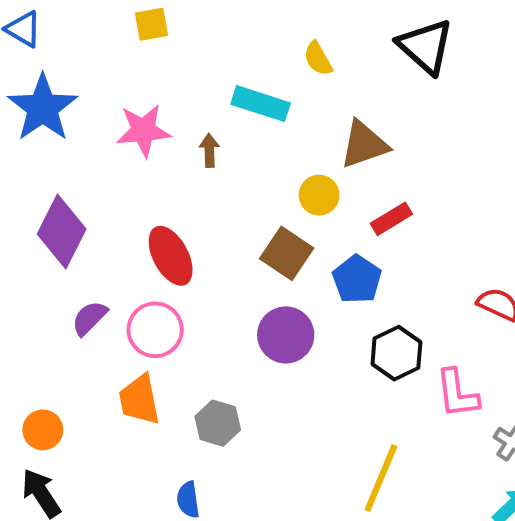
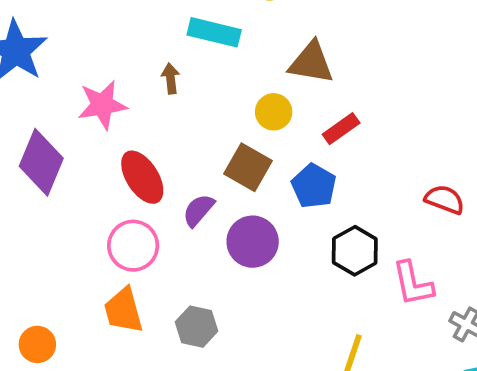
pink star: (143, 131) -> (102, 105), moved
brown triangle: (364, 144) -> (311, 63), turned 33
purple semicircle: (89, 318) -> (198, 210), moved

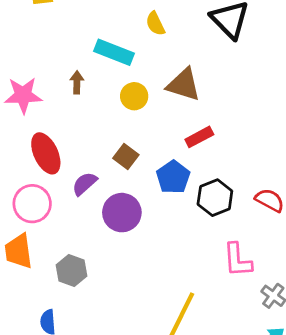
yellow circle: (274, 112) -> (134, 96), moved
brown square: (248, 167) -> (126, 156), size x0.7
black hexagon: (355, 251) -> (215, 198), moved

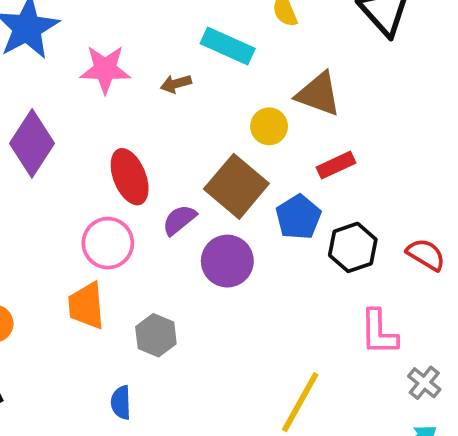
brown arrow: (77, 82) -> (176, 84), turned -110
pink star: (23, 95) -> (105, 69), moved
yellow circle: (134, 96) -> (269, 126), moved
brown square: (126, 156) -> (236, 186), size x1.8

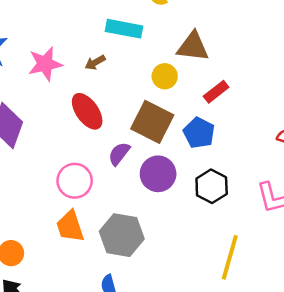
red ellipse: (130, 177) -> (87, 111), moved
black hexagon: (353, 247) -> (212, 186), moved
gray hexagon: (156, 335) -> (122, 235), size x1.5

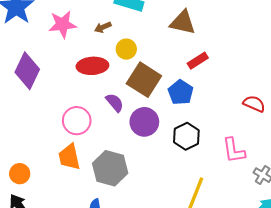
yellow circle: (165, 76) -> (126, 49), moved
red ellipse: (87, 111) -> (92, 66), turned -64
purple semicircle: (119, 154) -> (115, 103), turned 96

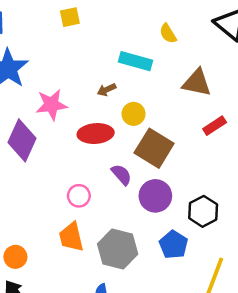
pink star: (63, 24) -> (52, 105), moved
blue pentagon: (181, 92) -> (173, 245), moved
pink circle: (77, 121) -> (79, 196), size x0.7

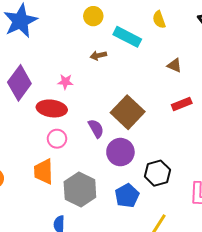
brown triangle: (197, 83) -> (174, 65), size x0.6
pink star: (52, 105) -> (65, 82), moved, size x0.6
yellow circle: (134, 114) -> (93, 16), moved
red ellipse: (96, 134) -> (52, 108), moved

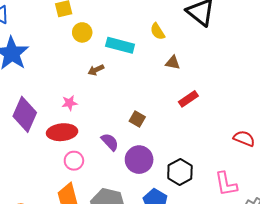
yellow semicircle: (159, 20) -> (158, 31), moved
brown square: (128, 112) -> (137, 119), size x0.5

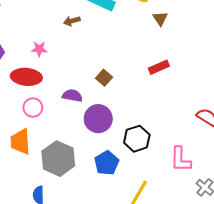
brown triangle: (173, 63) -> (160, 19), moved, turned 35
purple semicircle: (110, 142) -> (72, 96), turned -48

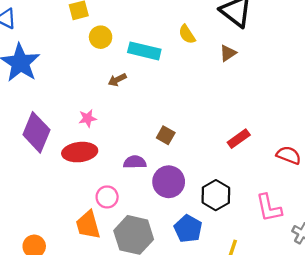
brown triangle: (160, 19) -> (228, 53), moved, turned 42
red rectangle: (159, 67) -> (239, 139), moved
pink circle: (33, 108) -> (107, 197), moved

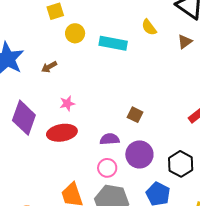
brown arrow: (117, 80) -> (49, 67), moved
pink circle: (107, 197) -> (107, 168), moved

